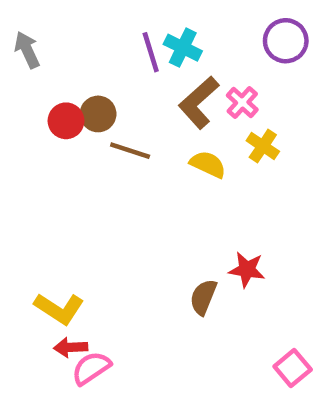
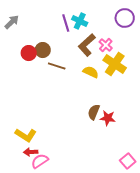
gray arrow: (27, 50) -> (12, 22), turned 70
yellow cross: (263, 146) -> (115, 64), size x1.6
brown semicircle: (203, 297) -> (94, 112), moved

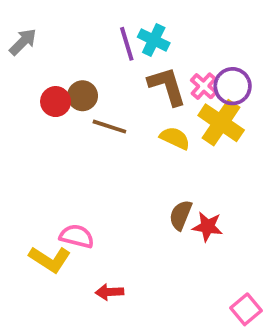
purple circle: (125, 18) -> (233, 86), moved
brown L-shape: (87, 45) -> (167, 86), turned 115
red arrow: (31, 152) -> (109, 292), moved
pink semicircle: (40, 161) -> (77, 236), moved, turned 48

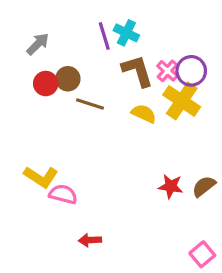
gray arrow: (23, 42) -> (38, 44), moved
brown semicircle: (181, 215) -> (204, 186), moved, turned 30
yellow L-shape: (50, 259) -> (41, 177), moved

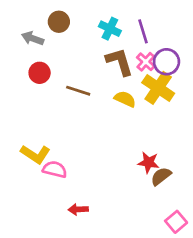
purple line: (104, 36) -> (143, 31), moved
gray arrow: (38, 44) -> (33, 38), turned -115
brown circle: (68, 79) -> (59, 22), moved
brown semicircle: (204, 186) -> (161, 176), moved

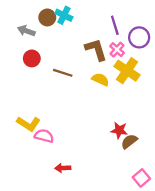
cyan cross: (110, 29) -> (64, 15), moved
purple circle: (166, 62) -> (139, 37), moved

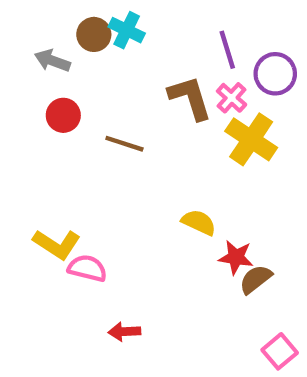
yellow semicircle: (100, 79) -> (199, 222), moved

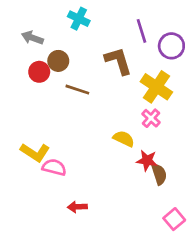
brown circle: (94, 34) -> (58, 61), moved
pink cross: (232, 98) -> (151, 118), moved
brown semicircle: (256, 279) -> (159, 174), turned 110

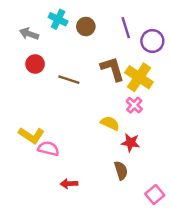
cyan cross: (79, 19) -> (58, 19), moved
brown circle: (58, 61) -> (86, 27), moved
brown L-shape: (118, 61) -> (112, 69), moved
brown semicircle: (159, 174) -> (121, 170), moved

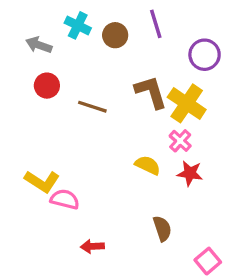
purple line: (126, 28) -> (156, 24), moved
red star: (131, 143) -> (190, 173), moved

